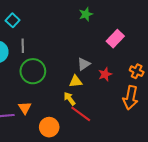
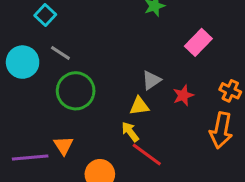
gray line: (23, 46) -> (60, 53), turned -56

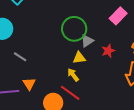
gray line: (60, 53) -> (20, 57), moved
green circle: (76, 91) -> (74, 29), moved
red line: (147, 155) -> (70, 93), moved

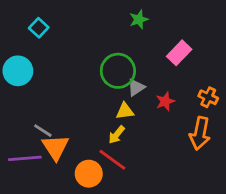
gray line: (20, 57) -> (43, 131), moved
yellow arrow: (73, 75) -> (117, 135), turned -104
orange triangle: (29, 84) -> (55, 147), size x1.5

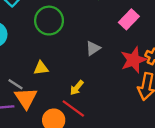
green circle: (118, 71) -> (49, 21), moved
red star: (165, 101) -> (134, 60), moved, size x1.6
yellow triangle: (125, 111) -> (41, 68), moved

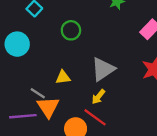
green circle: (49, 21) -> (71, 30), size x0.7
gray triangle: (93, 48) -> (103, 69), moved, size x1.6

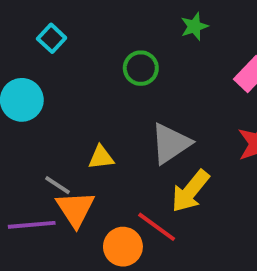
green circle: (71, 30) -> (141, 68), moved
yellow arrow: (98, 97) -> (190, 191), moved, size x1.6

